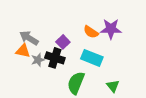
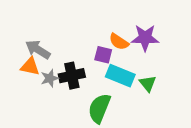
purple square: (63, 42) -> (103, 55), moved, turned -32
black cross: (55, 58) -> (72, 76), turned -30
green triangle: (113, 86) -> (148, 83), moved

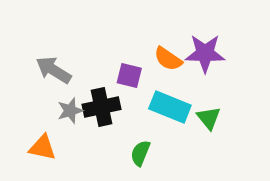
purple square: (103, 55) -> (129, 76), moved
orange triangle: (30, 66) -> (42, 148), moved
green semicircle: (99, 108) -> (140, 153), size x0.6

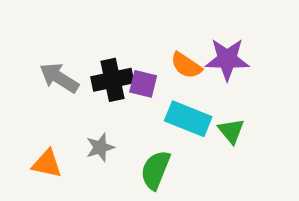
black cross: (102, 107) -> (112, 80), moved
gray star: (70, 111) -> (100, 147), moved
green semicircle: (140, 153) -> (155, 170), size x1.4

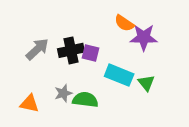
orange semicircle: (186, 65) -> (124, 23), moved
gray arrow: (59, 78) -> (37, 49), turned 105
green semicircle: (155, 170) -> (85, 100), moved, turned 75

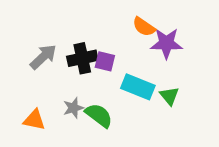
green semicircle: (85, 100) -> (99, 115), turned 30

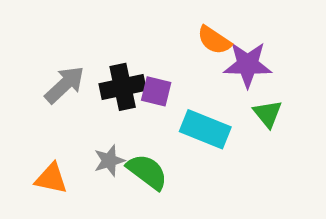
green triangle: (169, 96) -> (268, 114), moved

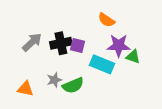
purple star: (248, 65) -> (119, 45), moved
green triangle: (268, 114) -> (133, 57), turned -32
green semicircle: (147, 172) -> (73, 85), turned 120

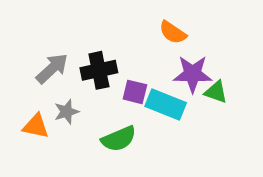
purple square: (78, 45) -> (135, 92), moved
gray star: (54, 80) -> (66, 112), moved
orange triangle: (25, 89) -> (36, 126), moved

